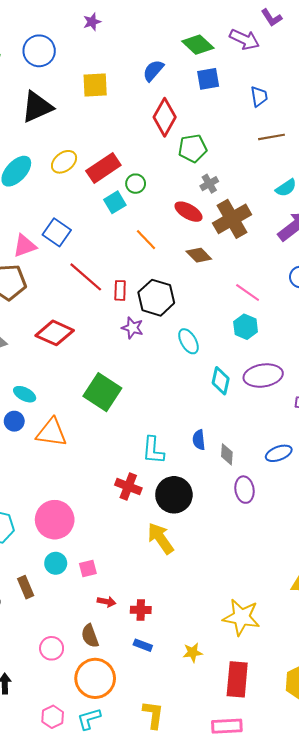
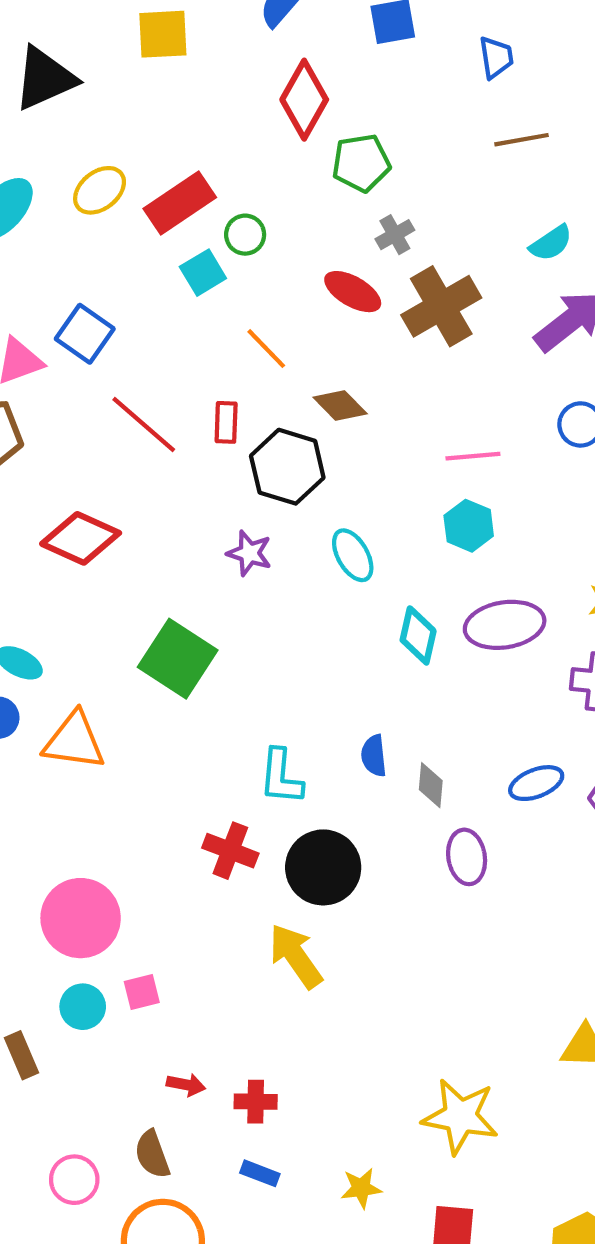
brown diamond: (199, 255) -> (340, 405), moved
red rectangle: (120, 290) -> (226, 422), moved
pink line: (248, 293) -> (473, 456), turned -40
purple star: (132, 328) -> (249, 553), moved
pink square: (88, 568) -> (142, 992), moved

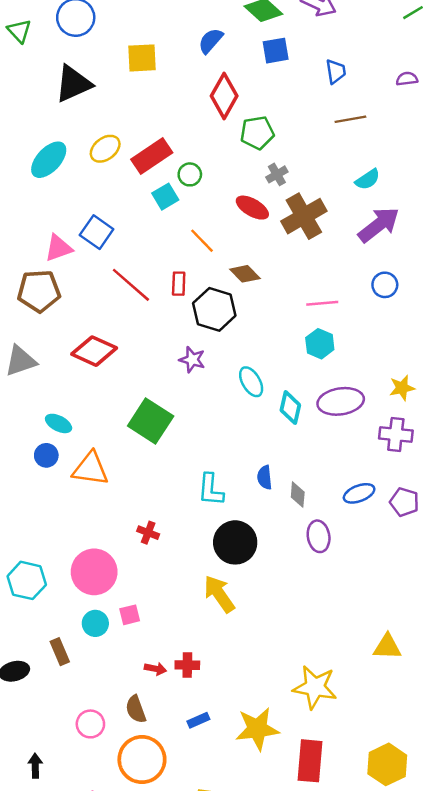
cyan ellipse: (353, 555) -> (251, 382), moved
red cross: (230, 851) -> (148, 533), moved, size x0.7
red cross: (256, 1102) -> (187, 665), moved
blue rectangle: (260, 1173) -> (198, 720), turned -45
yellow star: (361, 1188) -> (257, 729), size x1.8

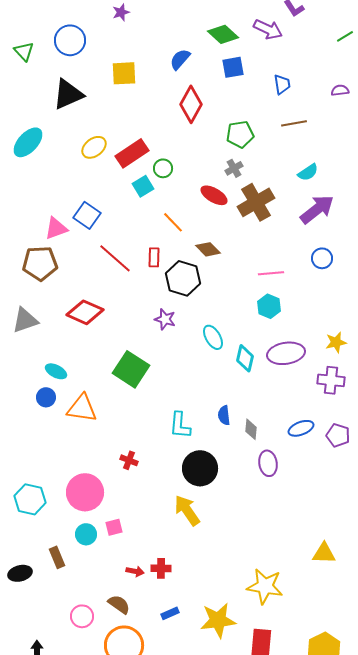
green pentagon: (257, 133) -> (240, 134), moved
cyan ellipse: (49, 160) -> (28, 142), moved
brown semicircle: (136, 709) -> (119, 604), turned 145

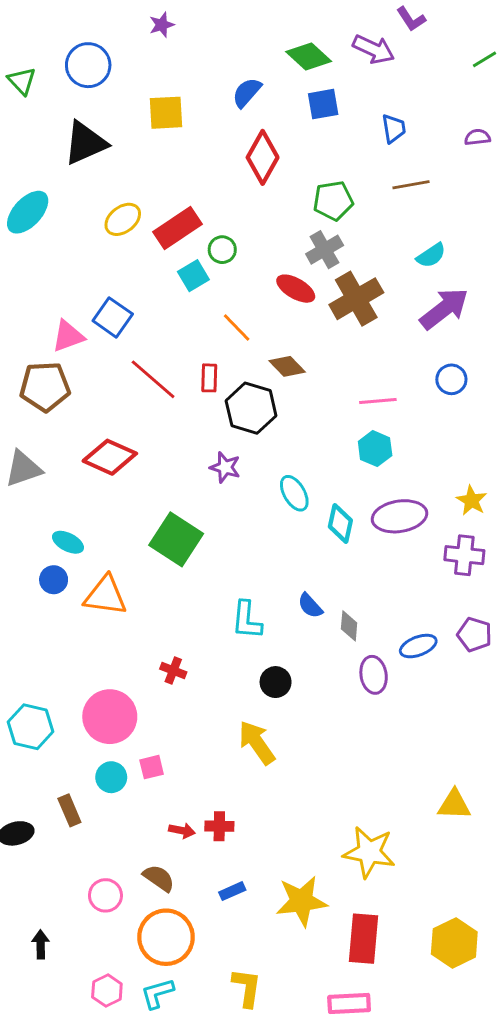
gray cross: (234, 168) -> (325, 250), size x1.4
yellow star: (336, 342) -> (472, 500), turned -30
blue semicircle: (224, 415) -> (310, 606), turned -36
blue ellipse: (301, 428) -> (418, 646), moved
black circle: (200, 468) -> (276, 682), size x0.6

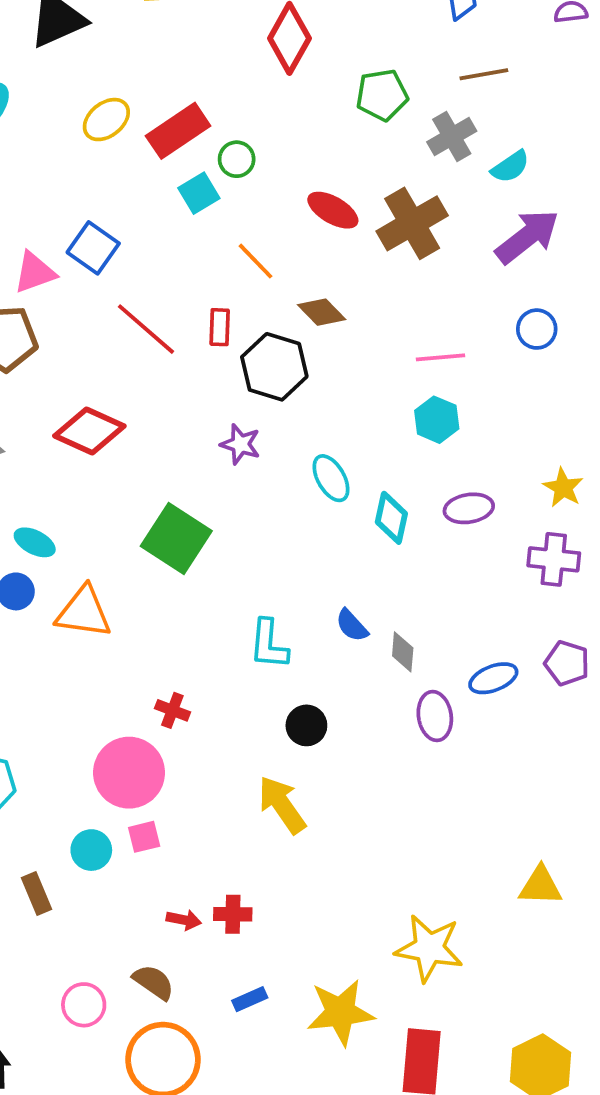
gray cross: (325, 250) -> (452, 137), moved
purple ellipse: (400, 516) -> (469, 508), size x0.7
pink circle: (110, 717) -> (129, 773), moved

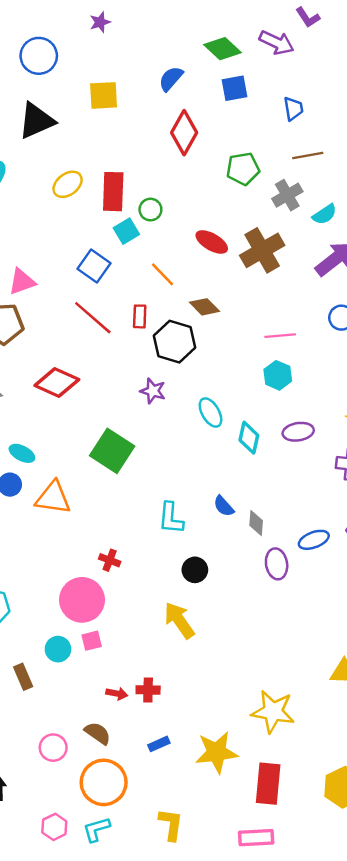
red rectangle: (178, 131) -> (113, 192), turned -54
blue square: (93, 248) -> (94, 266), moved

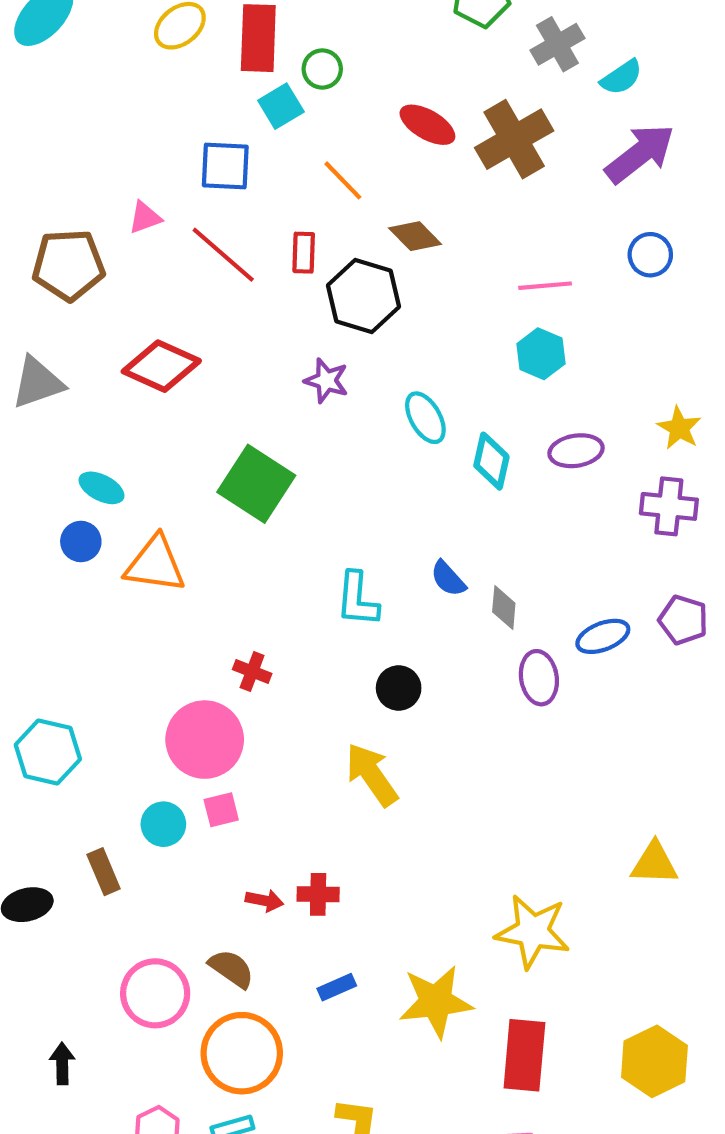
blue square: (94, 266) -> (225, 166), turned -32
pink triangle: (22, 282) -> (145, 218), moved, size x0.7
pink circle: (53, 748) -> (155, 993), size x1.4

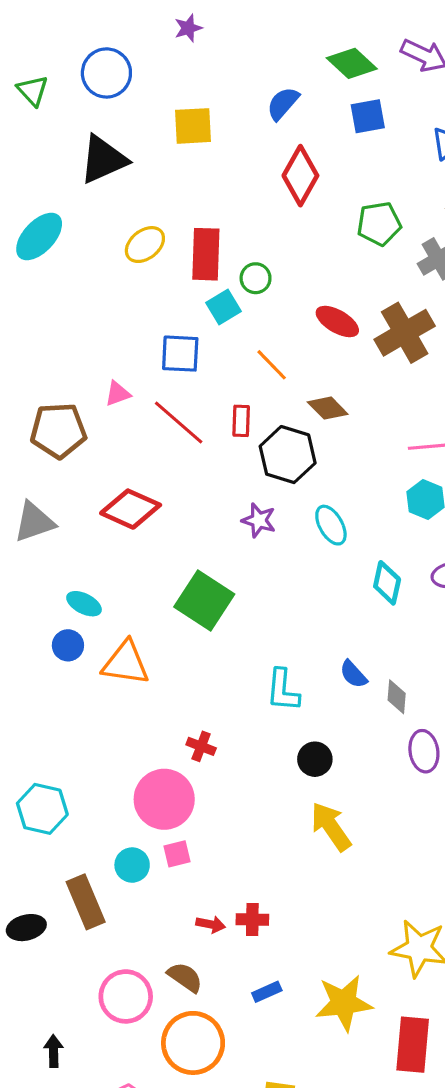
cyan ellipse: (425, 418) -> (331, 525), moved
yellow arrow: (372, 775) -> (331, 827), moved
brown rectangle: (104, 872) -> (86, 902), size x1.5

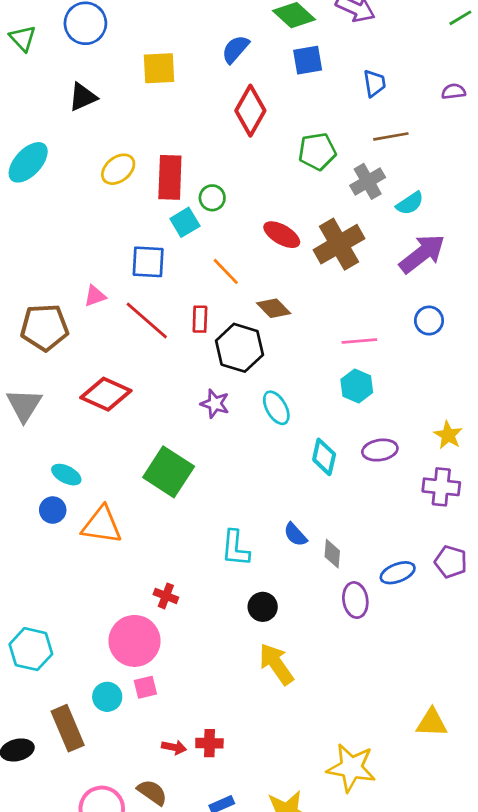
black triangle: (103, 160) -> (83, 97), size x0.7
gray triangle: (34, 522) -> (24, 405), turned -39

